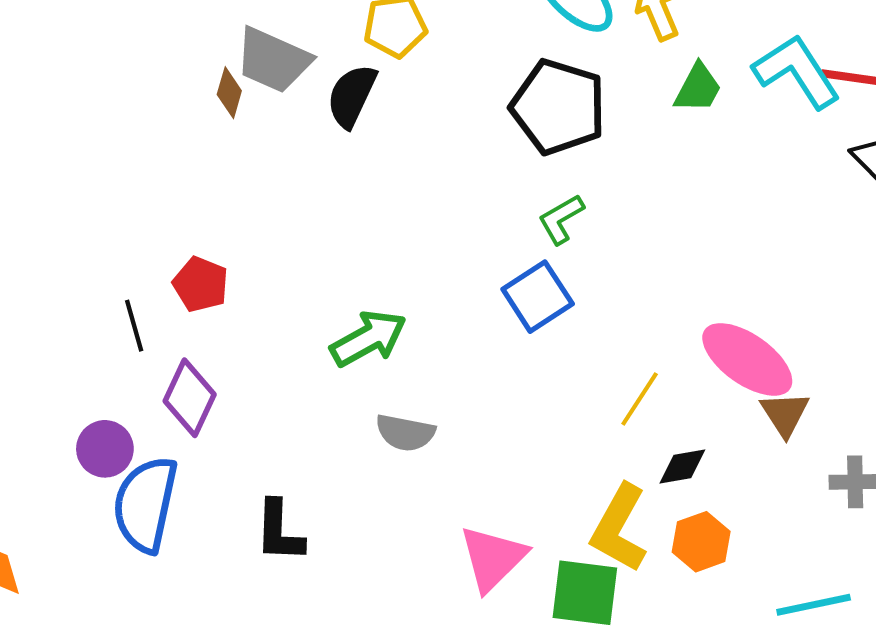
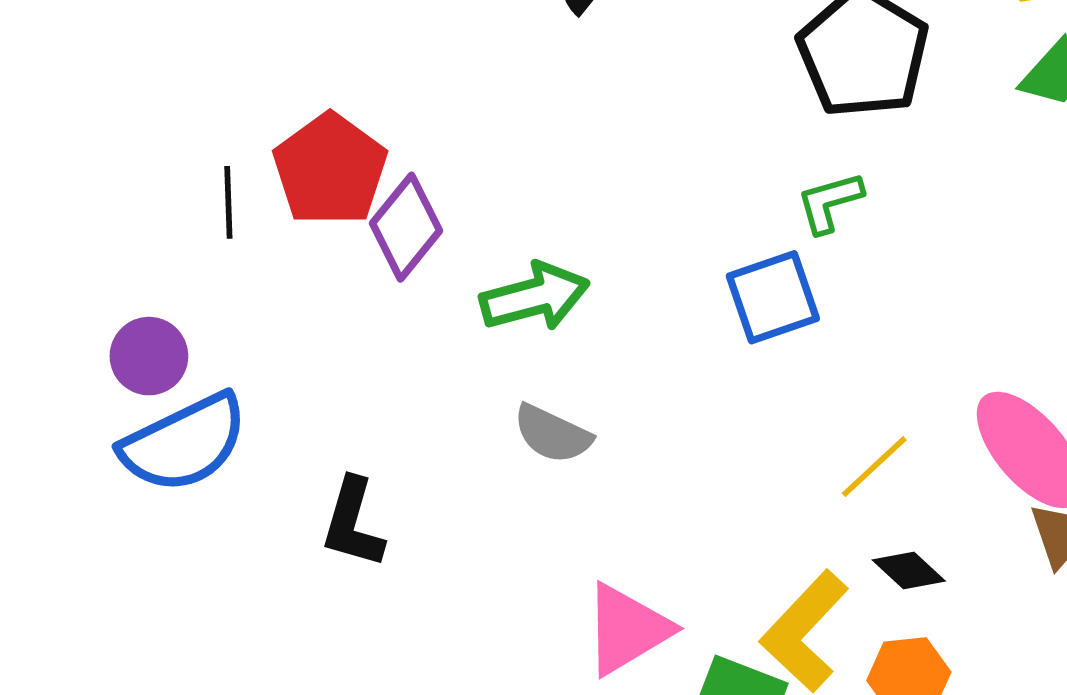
red pentagon: (201, 284) -> (330, 170), size x1.5
purple diamond: (190, 398) -> (406, 227), moved
black diamond: (682, 467) -> (909, 570), turned 39
blue semicircle: (145, 504) -> (184, 443), turned -142

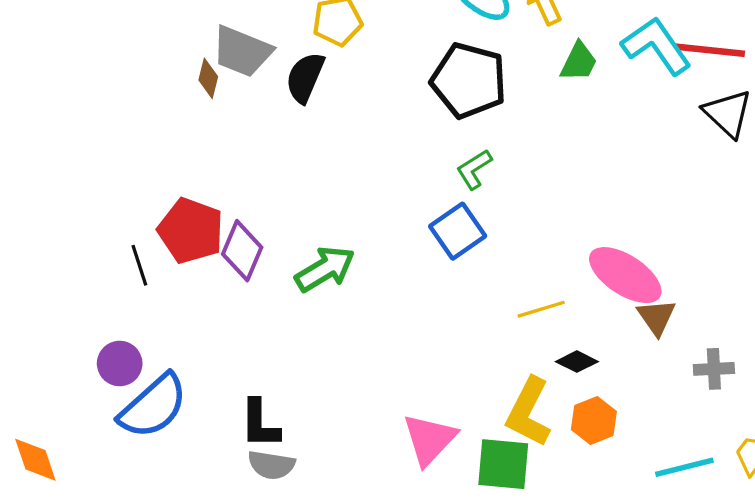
gray semicircle: (552, 434) -> (271, 465), moved
yellow line: (874, 467) -> (541, 309), turned 42

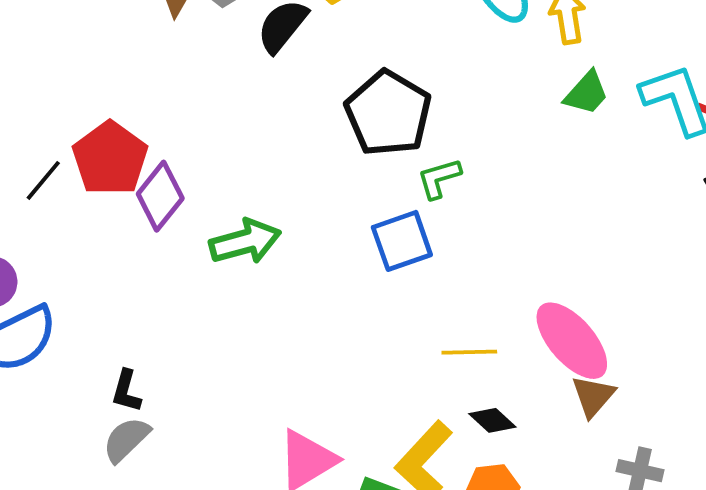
black pentagon: (469, 81) -> (388, 113), moved
black line: (139, 265) -> (43, 180), turned 42
black L-shape: (260, 424) -> (126, 391), size x0.7
gray semicircle: (271, 465) -> (126, 440), turned 111

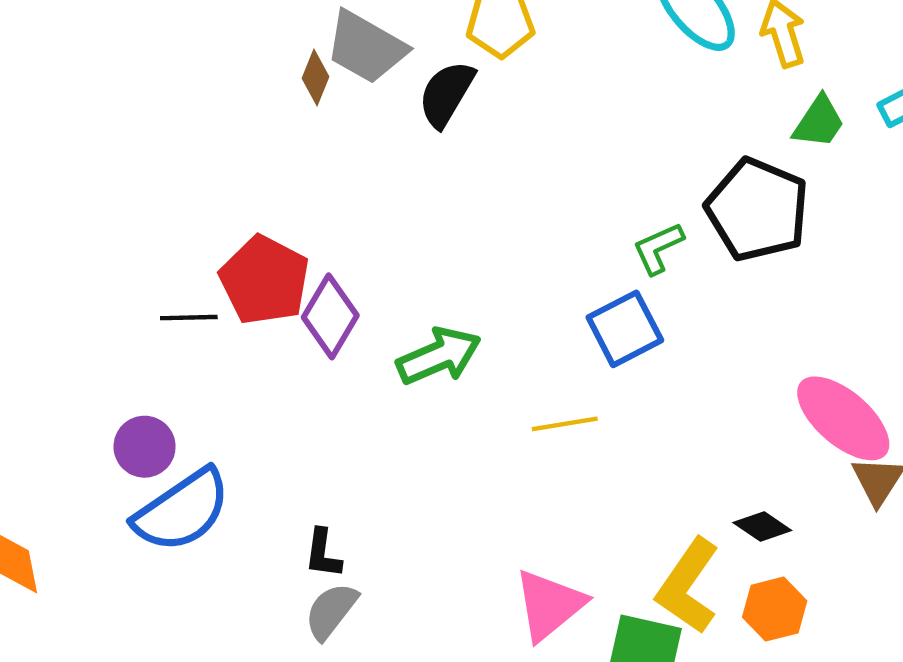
black pentagon: (388, 113) -> (757, 210), moved
black line: (43, 180) -> (189, 318), turned 57
yellow line: (469, 352) -> (565, 424), moved

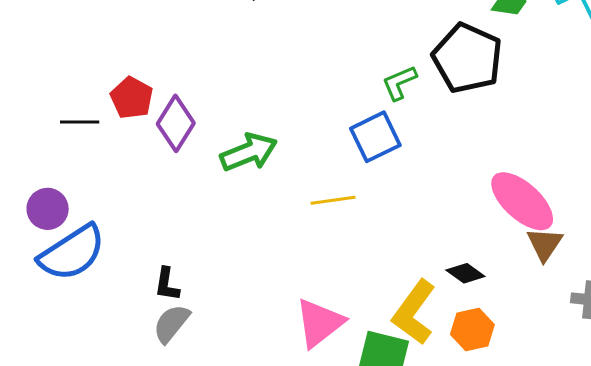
red pentagon: (264, 280) -> (132, 98), size x0.7

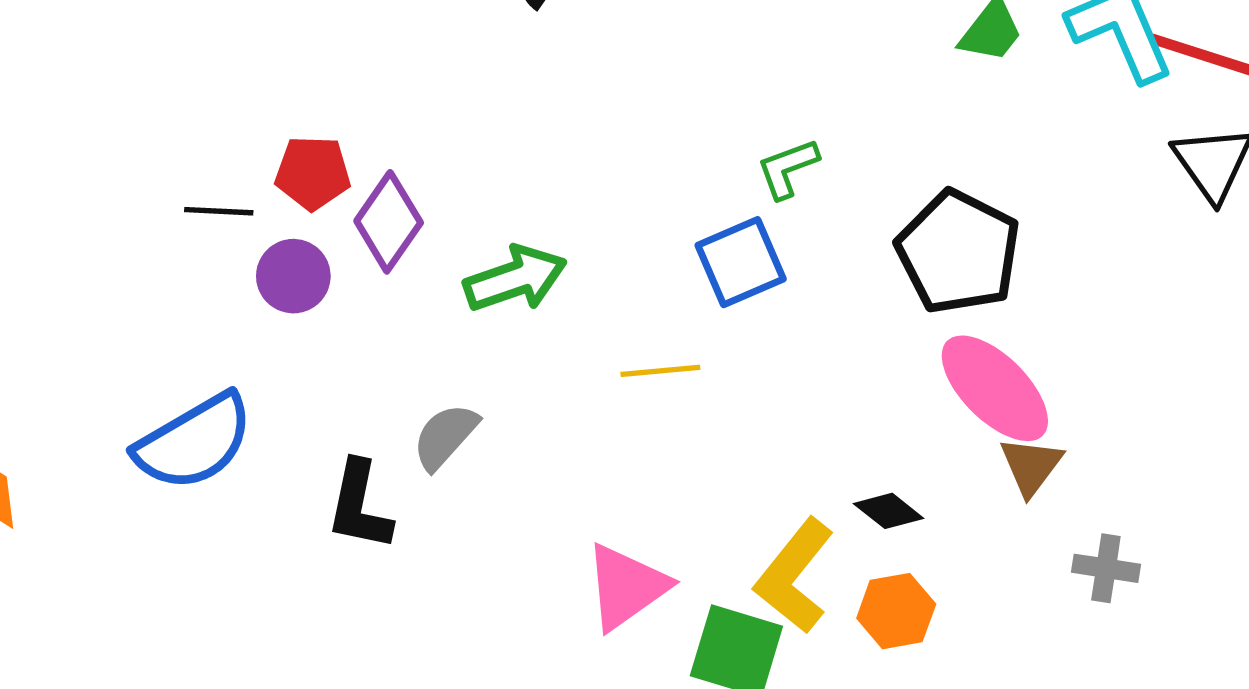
black pentagon: (467, 58) -> (958, 252), moved
red pentagon: (132, 98) -> (313, 173), turned -30
purple circle: (48, 209) -> (293, 276), moved
black L-shape: (167, 284) -> (359, 506), size x1.5
gray semicircle: (171, 323) -> (445, 436), moved

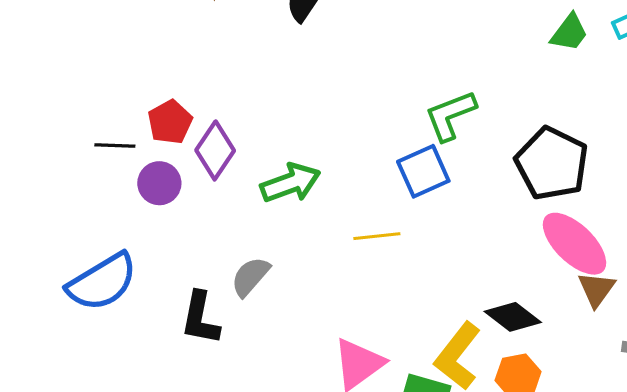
green L-shape: (788, 168) -> (450, 115), size x1.4
red pentagon: (313, 173) -> (170, 122), turned -30
black diamond: (889, 511) -> (513, 317), size x1.4

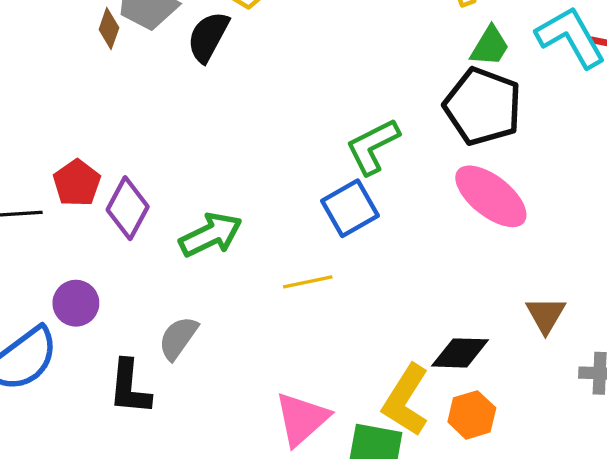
black pentagon: (552, 163) -> (483, 106), moved
purple circle: (159, 183) -> (76, 303), moved
pink ellipse: (574, 244) -> (491, 196), moved
black diamond: (513, 317) -> (460, 353), turned -30

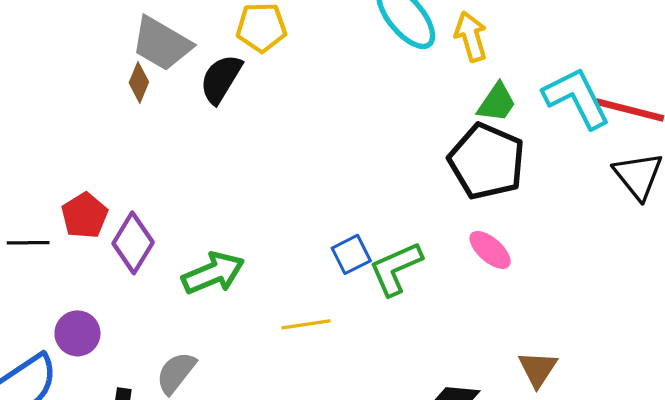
brown diamond: (109, 29) -> (139, 82), moved
green L-shape: (373, 146) -> (396, 269), moved
pink ellipse: (491, 196) -> (490, 250), size x0.6
blue square: (350, 208) -> (351, 254), size x0.7

